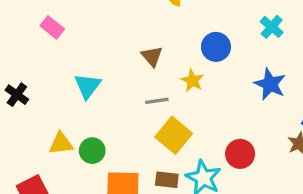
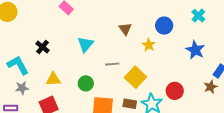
gray line: (157, 101) -> (112, 64), moved
yellow triangle: (61, 143) -> (53, 79), moved

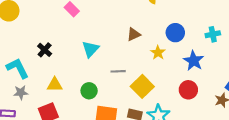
cyan cross: (198, 16) -> (213, 34), moved, turned 32
brown triangle: (125, 29) -> (134, 34), turned 40
blue star: (195, 50) -> (194, 61), moved
red circle: (175, 91) -> (188, 90), moved

